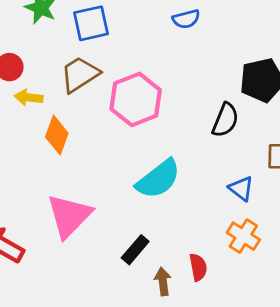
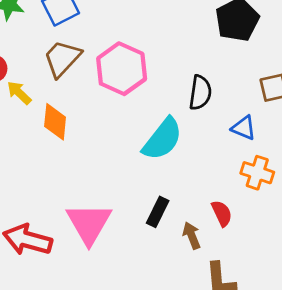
yellow arrow: (29, 97) -> (19, 93), turned 52
black semicircle: (225, 120) -> (200, 93), moved
pink triangle: (69, 216) -> (89, 223), moved

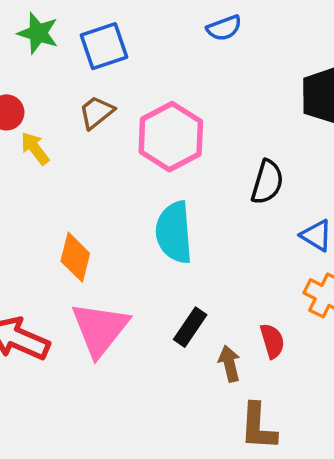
brown trapezoid: (62, 58) -> (96, 112), size x0.7
orange diamond: (55, 122) -> (75, 257), moved
cyan semicircle: (162, 139) -> (174, 232), moved, turned 129

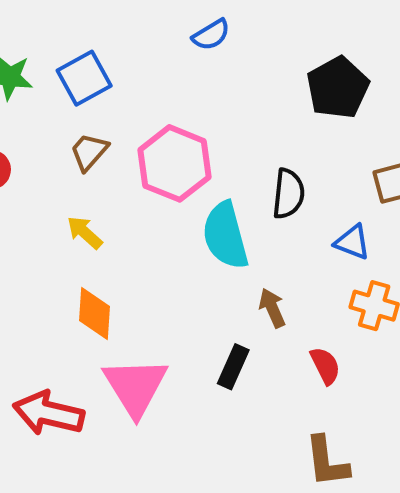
yellow arrow: (35, 148) -> (85, 232), moved
cyan semicircle: (174, 232) -> (225, 235), moved
brown arrow: (229, 364) -> (272, 308), moved

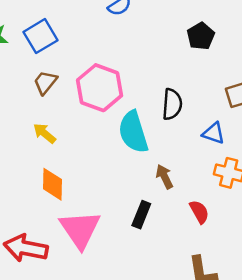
black pentagon: (338, 88) -> (201, 36), size x0.7

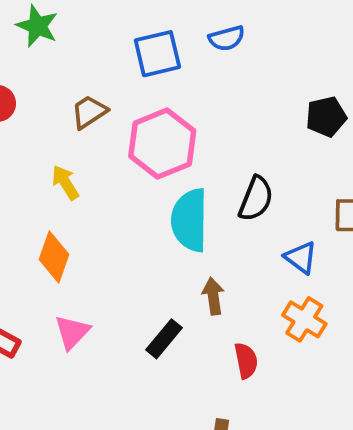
blue square: (40, 36) -> (157, 54), moved
pink triangle: (80, 229) -> (72, 332), size x0.6

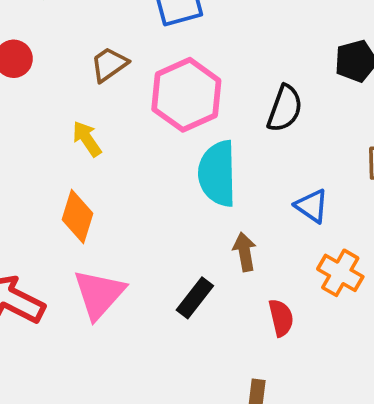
black semicircle: (256, 199) -> (285, 108), moved
blue triangle: (301, 258) -> (312, 206), moved
pink triangle: (72, 332) -> (99, 294), size x1.4

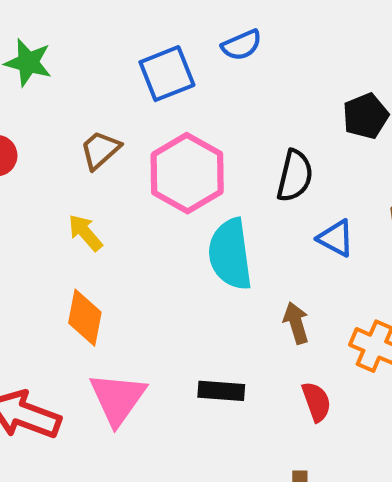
blue triangle: (312, 206) -> (336, 238), moved
brown arrow: (245, 252) -> (296, 323), moved
black rectangle: (195, 298) -> (221, 391), turned 63

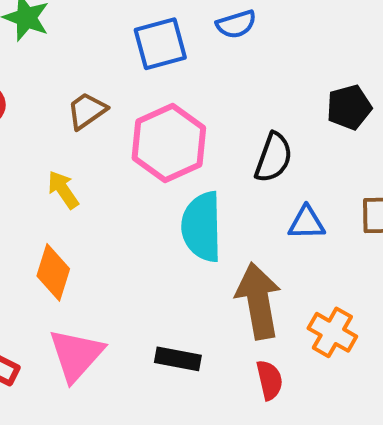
blue triangle: (336, 238) -> (307, 223), turned -36
brown arrow: (296, 323) -> (258, 301), size x1.8

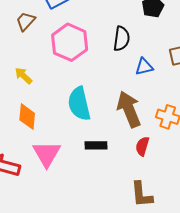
brown trapezoid: (87, 111) -> (26, 21), moved
cyan semicircle: (202, 227) -> (79, 104), moved
red semicircle: (269, 380) -> (142, 146), turned -138

